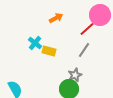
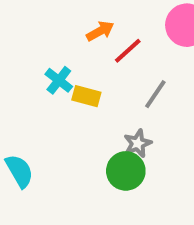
red line: (87, 29) -> (128, 51), moved

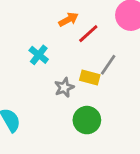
yellow rectangle: (86, 96) -> (90, 78), moved
gray star: (138, 143) -> (64, 87), moved

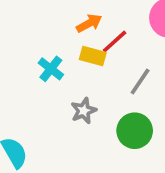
yellow rectangle: (90, 78) -> (93, 56), moved
green circle: (87, 120) -> (135, 131), moved

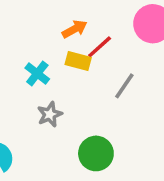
gray star: (84, 111) -> (50, 114), moved
green circle: (135, 131) -> (96, 153), moved

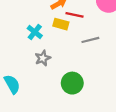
red line: (100, 47) -> (74, 15), turned 54
gray line: (124, 86) -> (90, 40), turned 42

